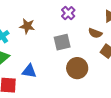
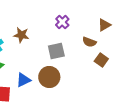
brown circle: (77, 68) -> (49, 77), moved
blue triangle: (29, 71) -> (23, 80), turned -35

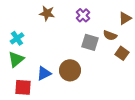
brown star: (21, 35) -> (47, 13), moved
gray square: (56, 51) -> (90, 42), moved, turned 30

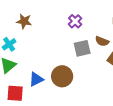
brown star: (47, 13) -> (24, 21), moved
gray square: (90, 42) -> (82, 48), turned -30

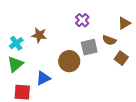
brown star: (24, 21) -> (39, 35), moved
brown circle: (62, 76) -> (69, 61), moved

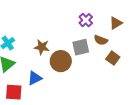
purple cross: (82, 20) -> (86, 20), moved
brown star: (39, 35) -> (42, 47), moved

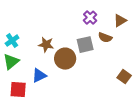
brown square: (113, 58) -> (124, 77), moved

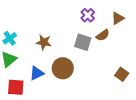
brown semicircle: (105, 38) -> (103, 35), turned -56
gray square: (85, 45) -> (83, 42), turned 30
brown circle: (65, 59) -> (63, 68), moved

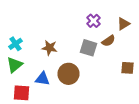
blue triangle: (37, 73) -> (42, 79), turned 35
brown square: (122, 74) -> (128, 68), moved, turned -32

